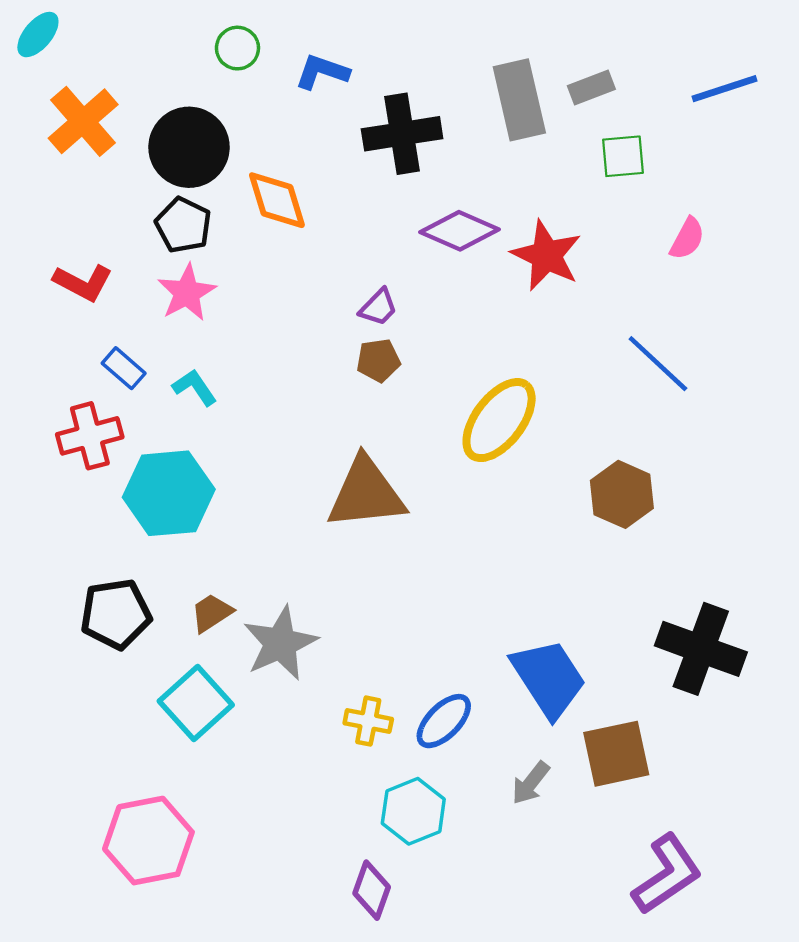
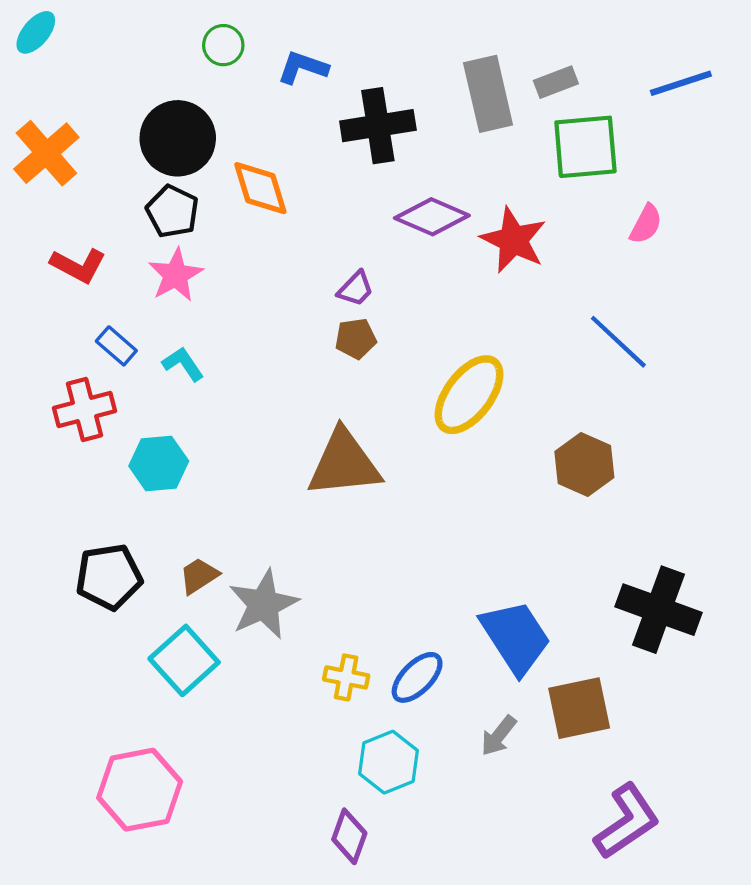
orange cross: (83, 121) -> (46, 153), moved
green square: (623, 156) -> (585, 147), size x1.6
cyan hexagon: (169, 493) -> (159, 463), size x0.7

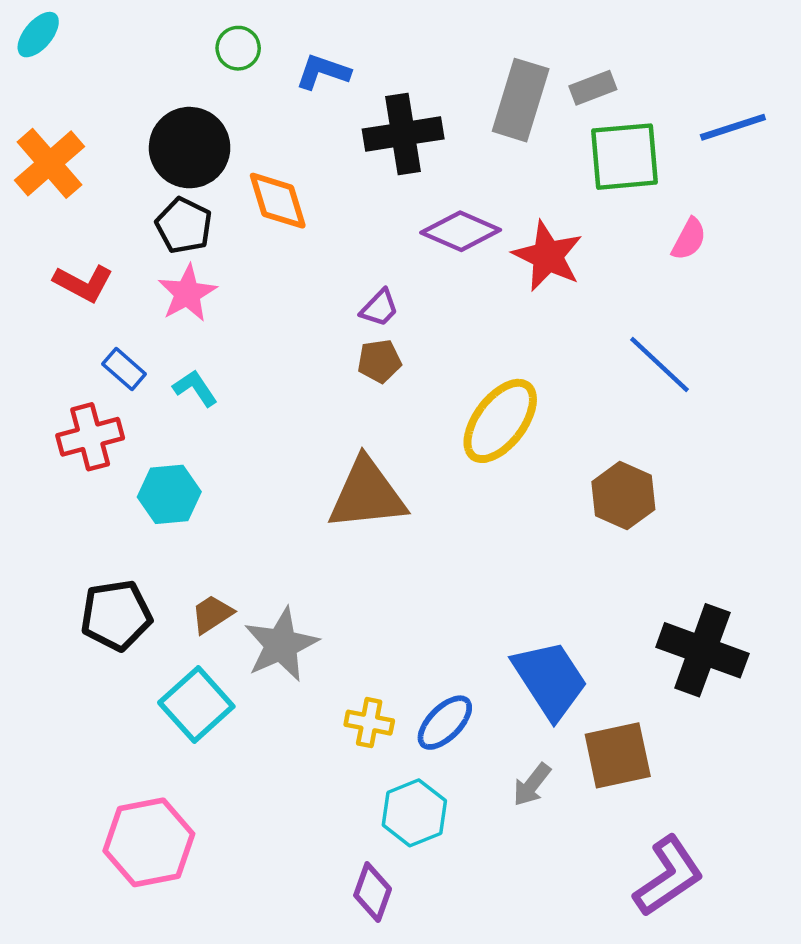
blue line: (681, 83) -> (733, 127), moved
gray rectangle: (488, 94) -> (521, 100), turned 30

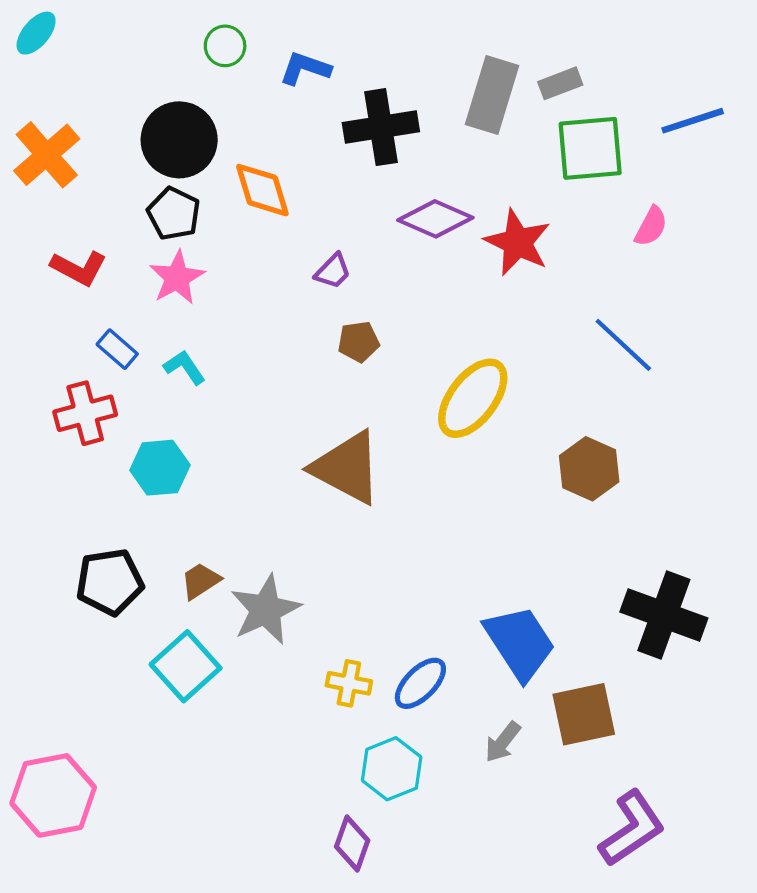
purple trapezoid: (379, 308) -> (333, 271), moved
brown triangle: (367, 494) -> (347, 468), turned 34
pink hexagon: (149, 842) -> (53, 795), moved

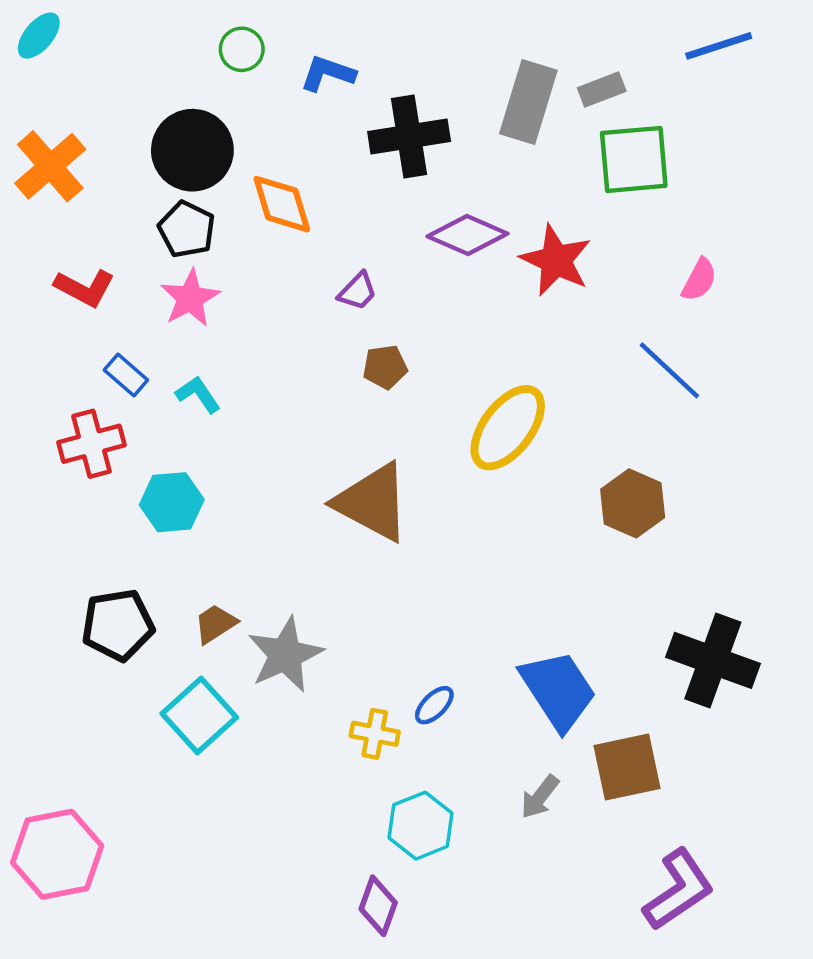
blue line: (693, 121) -> (719, 46), moved
pink semicircle: (651, 226) -> (699, 280), moved
blue ellipse: (420, 683) -> (434, 705), moved, size x0.7

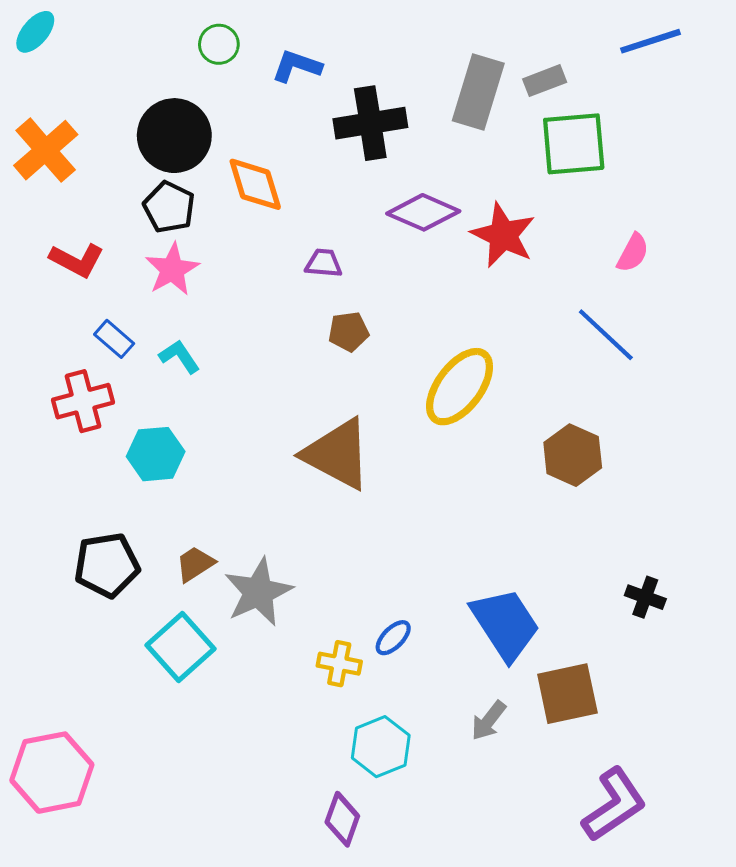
purple trapezoid: (358, 291) -> (324, 263), turned -129
black cross: (713, 660) -> (645, 597), size x0.5

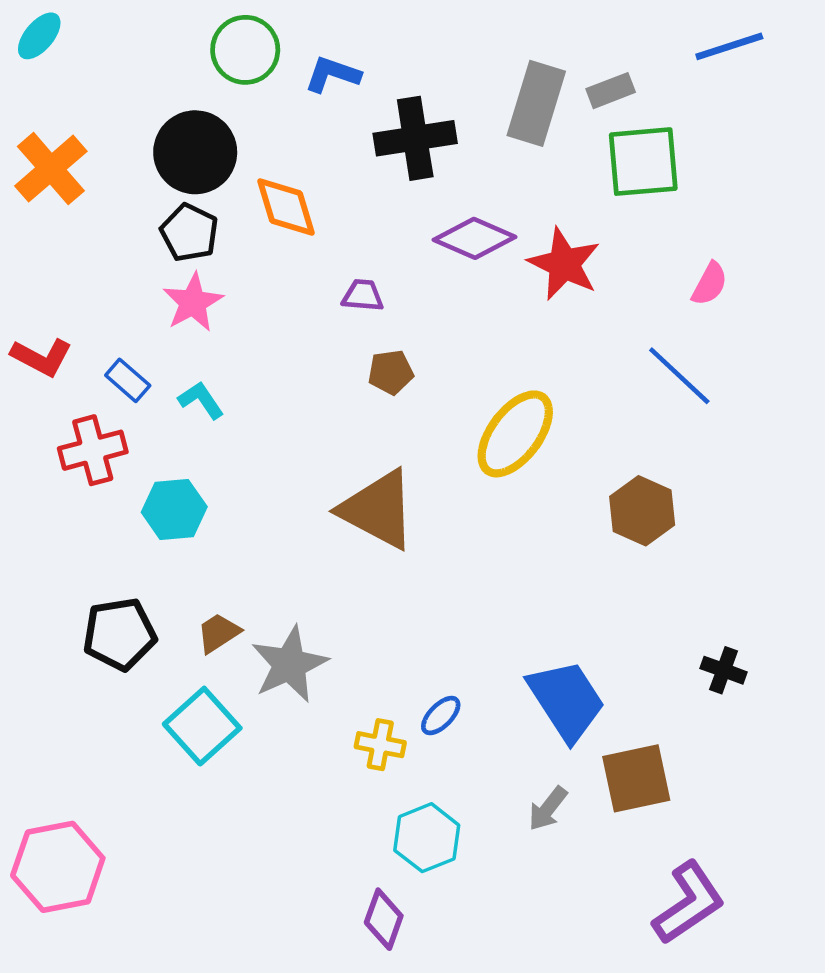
green circle: (219, 44) -> (245, 50), size x1.5
red L-shape: (77, 260) -> (42, 357), moved

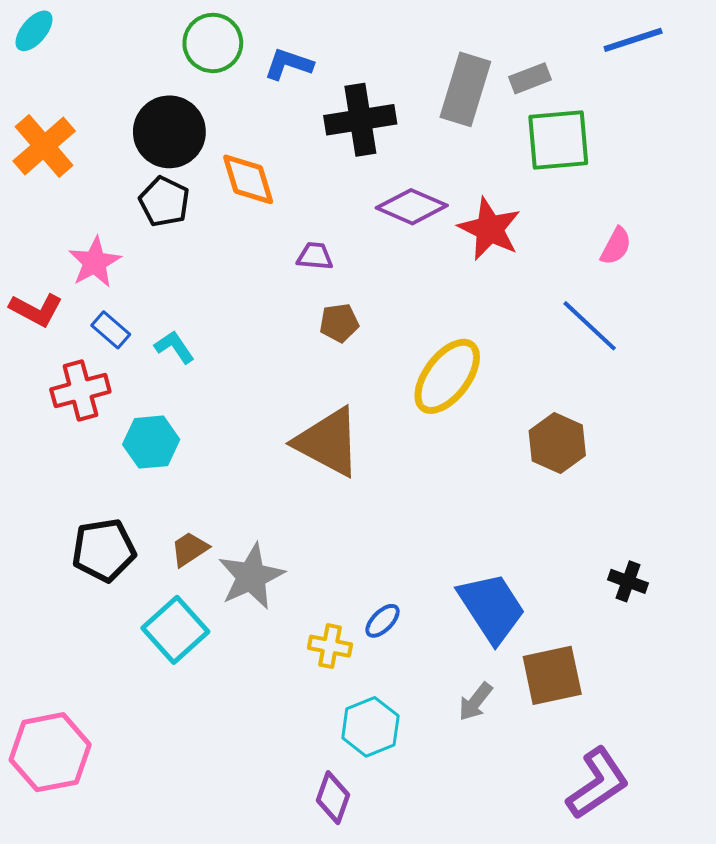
pink star: (193, 302) -> (95, 262), moved

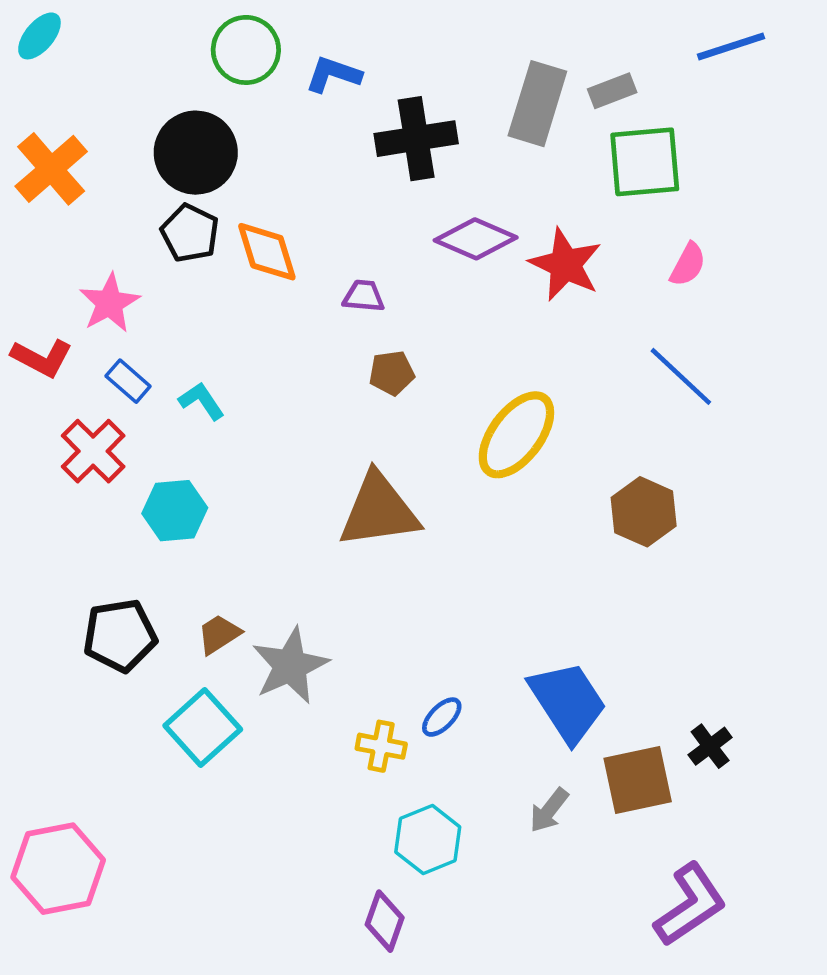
orange diamond: (248, 179) -> (267, 252), moved
pink semicircle: (616, 246) -> (688, 265), moved
red cross: (80, 390) -> (93, 451), turned -30
brown triangle: (328, 442) -> (379, 511), turned -36
black cross: (628, 581) -> (710, 746), moved, turned 33

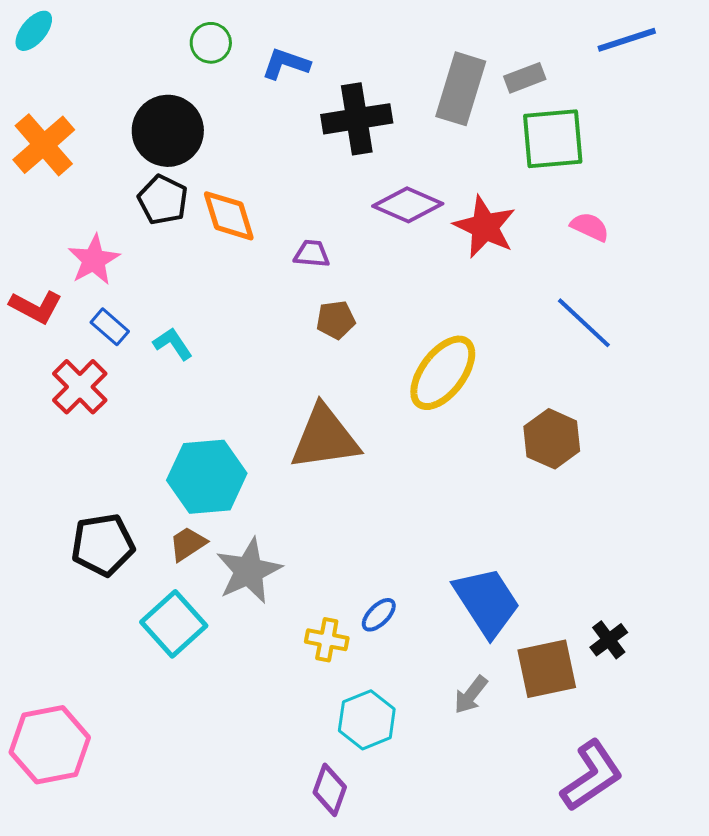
green circle: (246, 50) -> (211, 43), size x0.7
pink semicircle: (688, 265) -> (590, 227), turned -93
cyan hexagon: (175, 511) -> (207, 477), moved, size x1.4

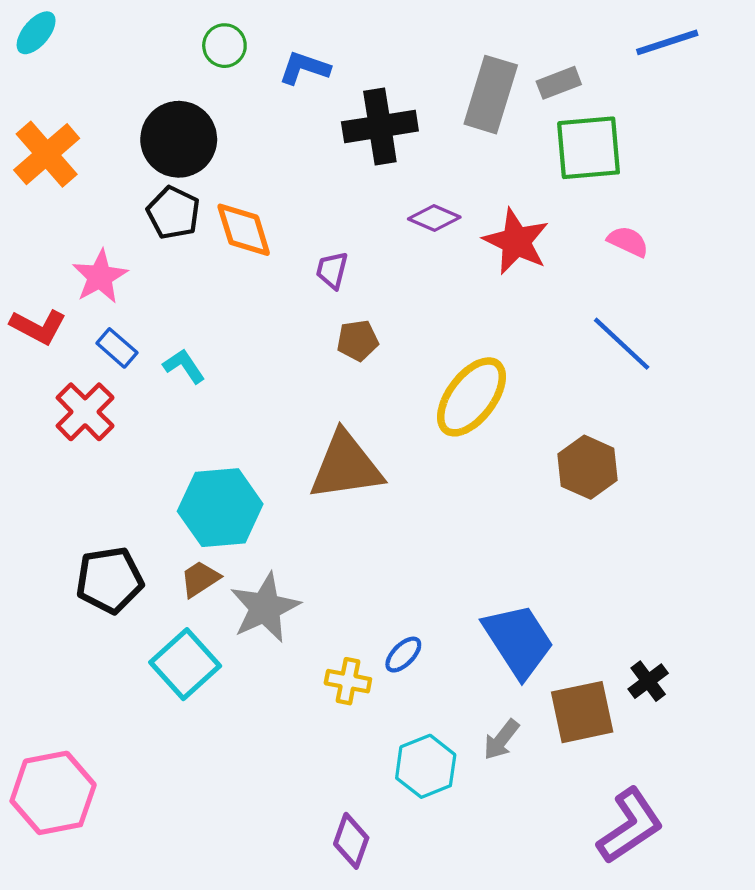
purple diamond: (408, 205) -> (434, 218), size x0.7
purple trapezoid: (312, 254) -> (332, 270), turned -81
cyan hexagon: (367, 720) -> (426, 766), moved

